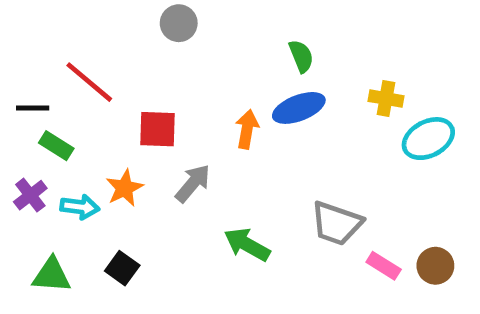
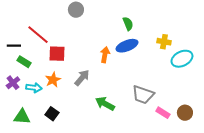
red square: (158, 129) -> (57, 54), moved

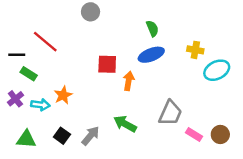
red square: (57, 54) -> (107, 64), moved
orange arrow: (105, 55) -> (129, 81), moved
gray arrow: (82, 78) -> (91, 136), moved
gray trapezoid: (143, 95) -> (170, 113), turned -85

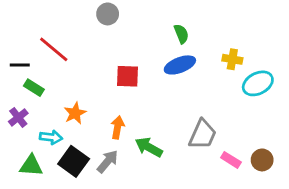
orange arrow: (129, 81) -> (118, 127), moved
cyan arrow: (40, 105) -> (51, 137), moved
black square: (62, 136) -> (74, 161), size x1.5

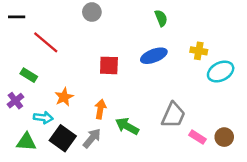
green semicircle: (181, 34) -> (161, 18), moved
black line: (20, 65) -> (17, 17), moved

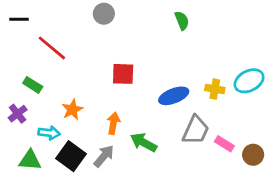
yellow cross: (199, 51) -> (215, 89), moved
blue ellipse: (154, 56) -> (174, 96), moved
pink rectangle: (198, 137) -> (224, 144), moved

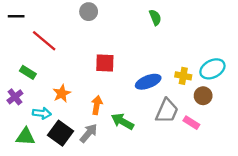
brown circle: (253, 155) -> (203, 96), moved

